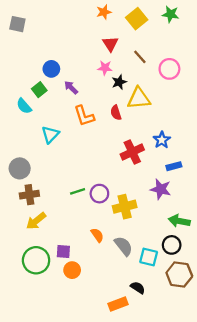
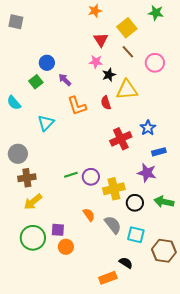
yellow square: (137, 19) -> (127, 28), moved
cyan semicircle: (24, 106) -> (14, 103), moved
black circle: (172, 245) -> (135, 203), moved

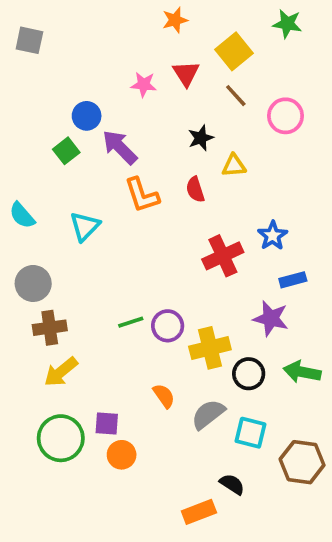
pink star: (96, 62) -> (144, 85), moved
purple arrow: (65, 80) -> (120, 147), size x1.5
yellow triangle: (127, 90) -> (234, 166), size x0.6
cyan semicircle: (14, 103) -> (22, 215), moved
gray semicircle: (113, 225) -> (208, 414), turned -90

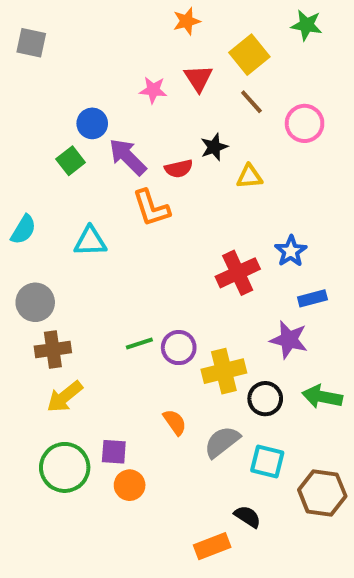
red semicircle: (195, 190) -> (179, 169), moved, turned -85
cyan semicircle: (22, 215) -> (23, 230), turned -108
cyan triangle: (85, 226) -> (90, 241), turned 44

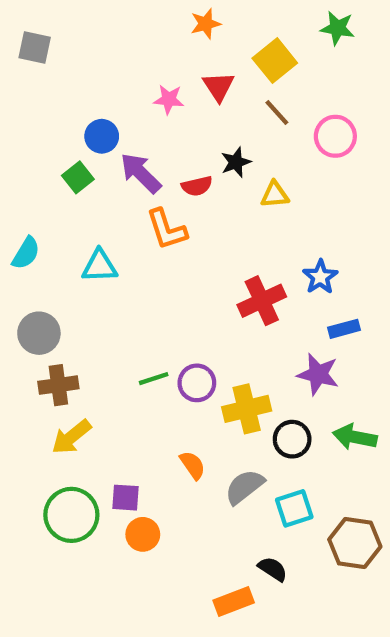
cyan square: (267, 462) -> (294, 508), turned -32

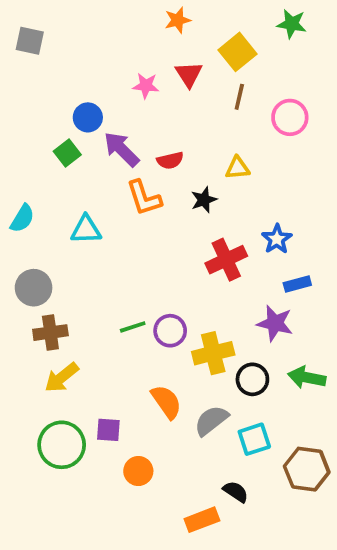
brown line: (277, 112) -> (239, 97), turned 55
black star: (236, 162) -> (204, 200), moved
orange semicircle: (193, 465) -> (166, 402), size x1.4
orange circle: (143, 534) -> (138, 471), moved

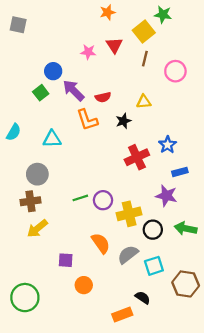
green star: (292, 24) -> (163, 15), moved
gray circle: (34, 288) -> (37, 174), moved
green circle: (62, 445) -> (25, 298), moved

